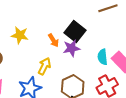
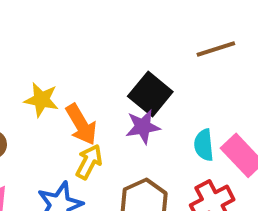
orange arrow: (53, 40) -> (81, 124), moved, size x1.5

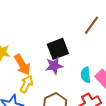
brown line: (216, 49) -> (92, 25), turned -36
black square: (150, 94) -> (58, 49), turned 30

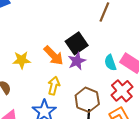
orange arrow: (22, 65) -> (54, 56), moved

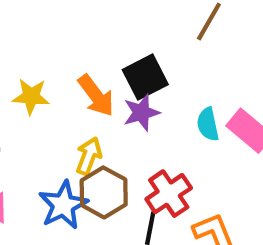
red cross: (122, 91) -> (169, 194), moved
brown hexagon: (87, 100) -> (104, 192), moved

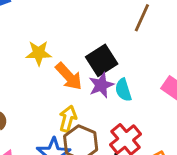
yellow star: (31, 96) -> (39, 53), moved
cyan semicircle: (208, 124) -> (123, 90), moved

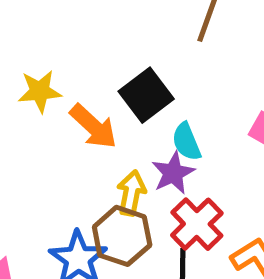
purple star: (101, 85) -> (173, 173), moved
yellow arrow: (68, 119) -> (131, 193), moved

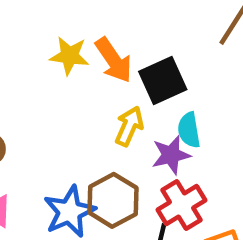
orange arrow: (93, 126) -> (114, 60), moved
yellow arrow: (131, 193) -> (129, 126), moved

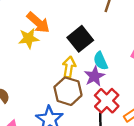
orange arrow: (114, 60) -> (38, 23), moved
brown hexagon: (113, 200) -> (68, 91), moved

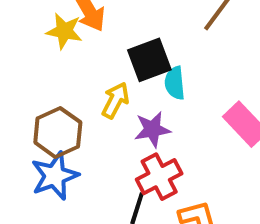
cyan semicircle: (100, 61) -> (175, 83), moved
brown hexagon: (68, 91) -> (58, 132), moved

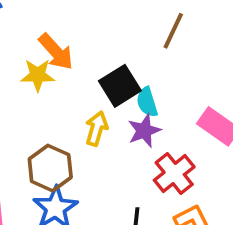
purple star: (152, 129) -> (144, 131), moved
red cross: (159, 177) -> (174, 173), moved

